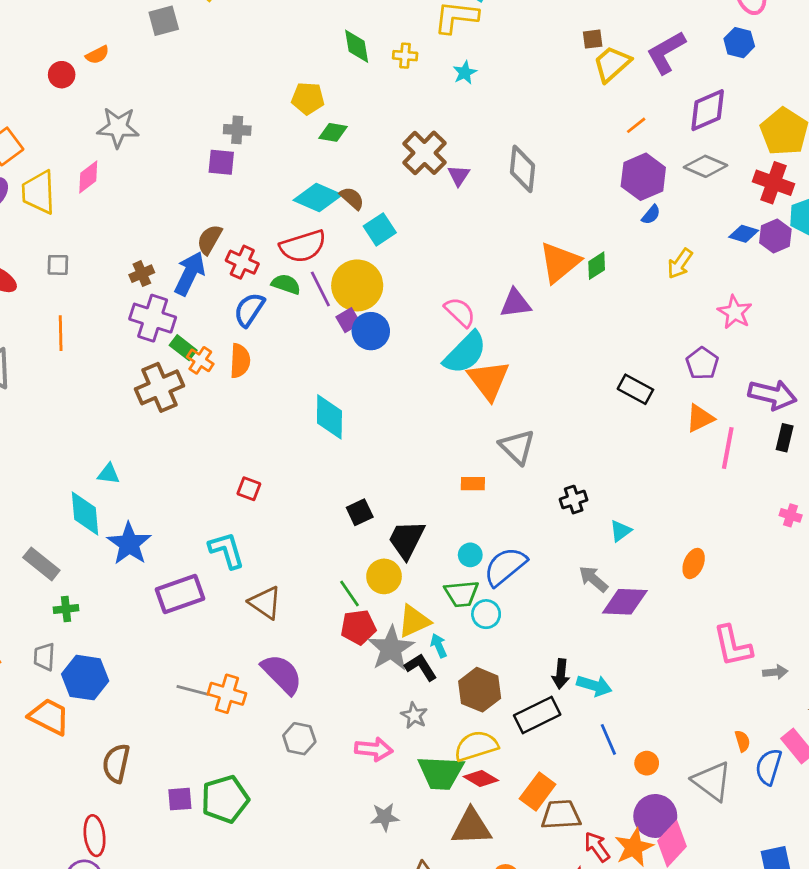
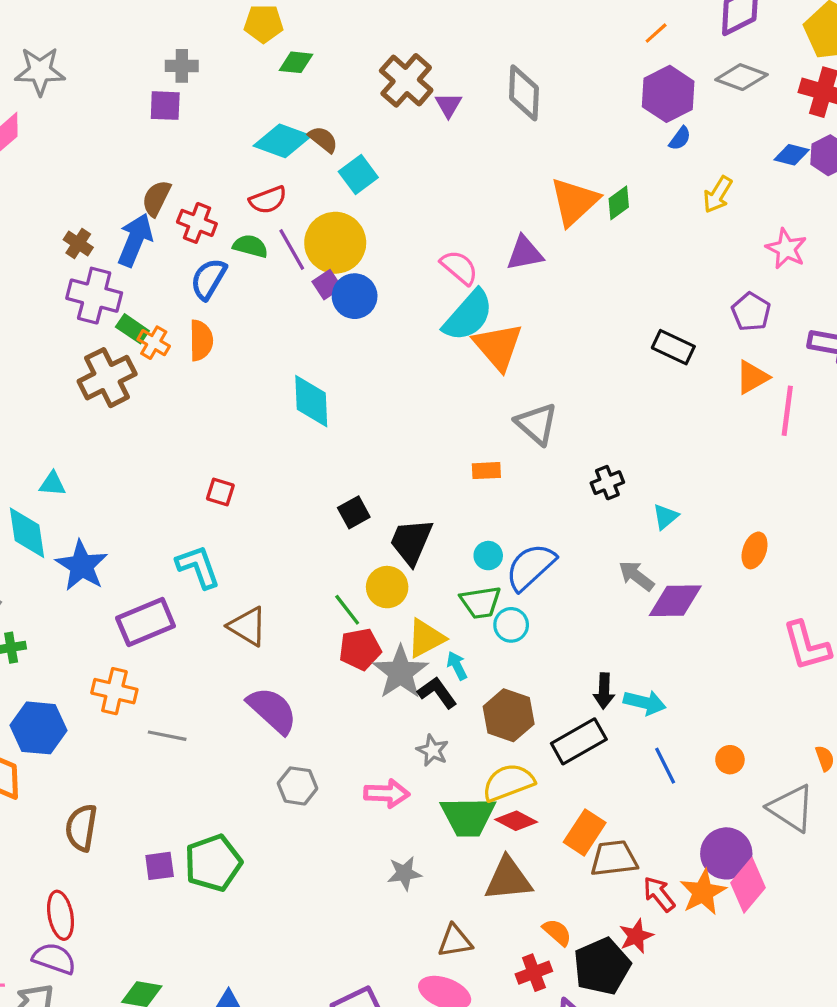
red semicircle: (303, 246) -> (268, 200), size x0.7
brown cross: (142, 274) -> (78, 243), turned -30
orange cross: (227, 694) -> (114, 691), moved
orange circle: (647, 763) -> (730, 760), moved

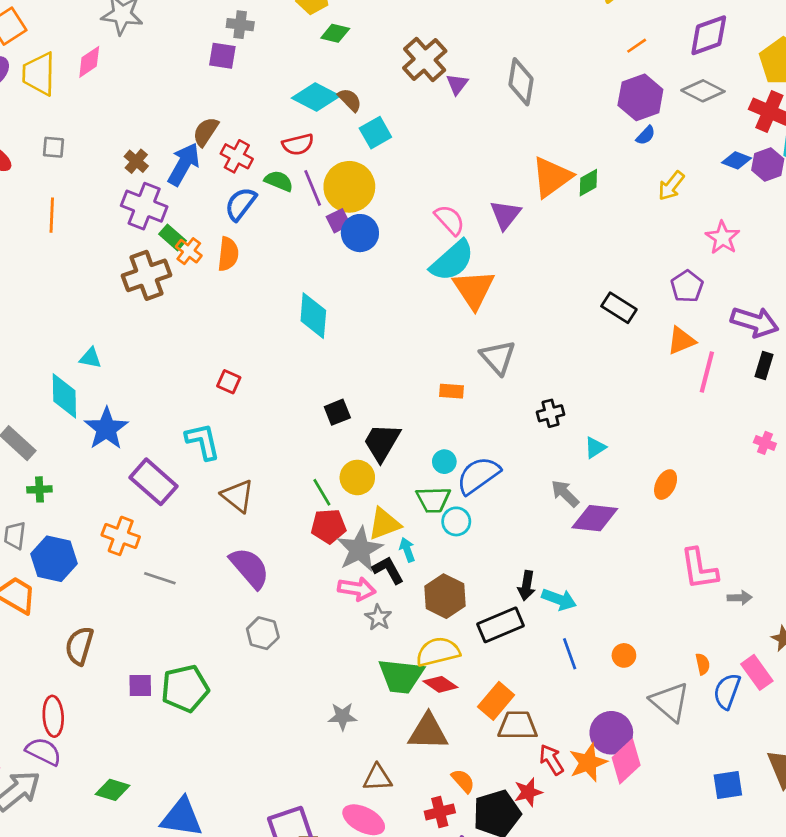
purple triangle: (525, 253) -> (505, 215), turned -48
purple rectangle: (146, 622) -> (154, 482), turned 57
pink arrow: (387, 793) -> (357, 589), moved

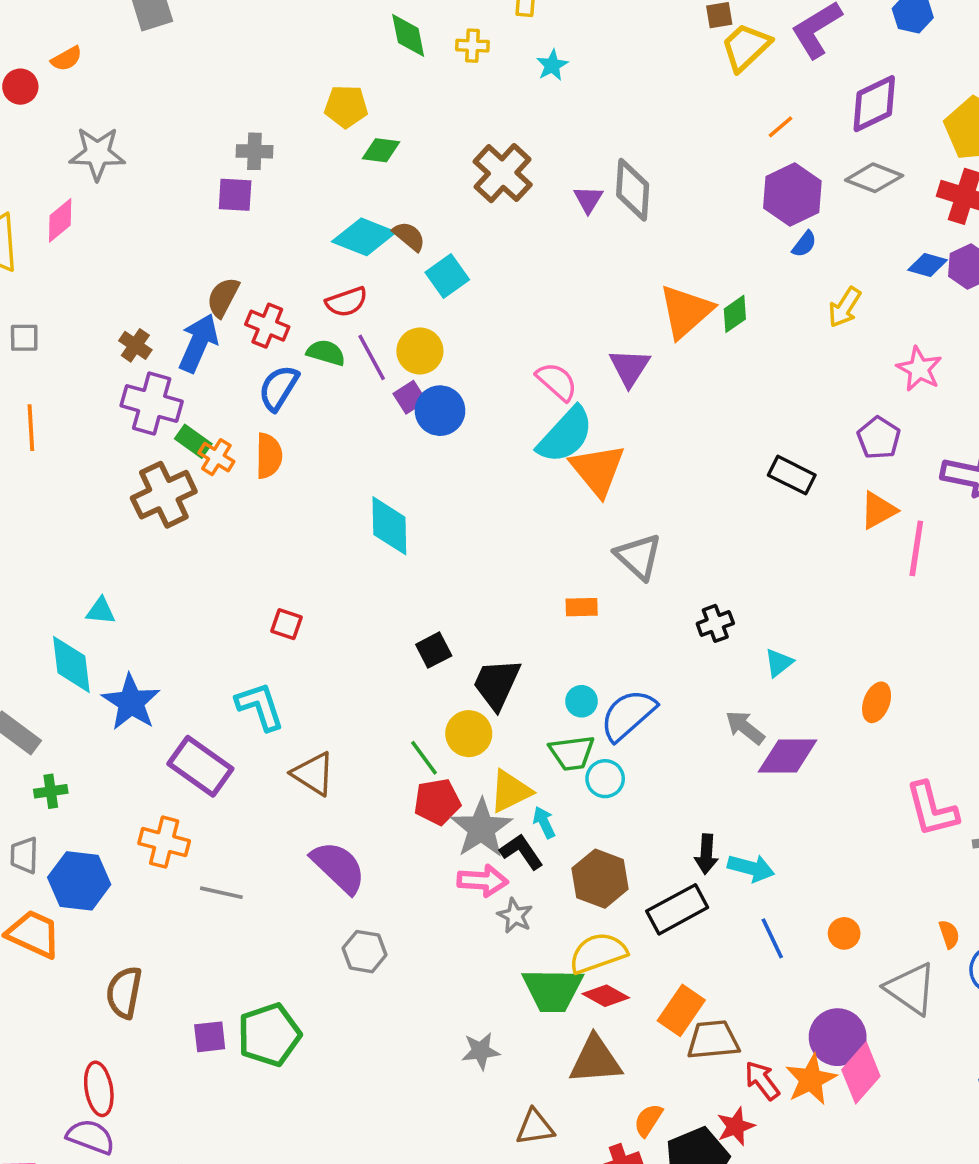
purple triangle: (457, 84) -> (588, 199), moved
yellow circle: (349, 187) -> (420, 351), size x0.7
orange semicircle: (463, 781) -> (648, 1120), turned -100

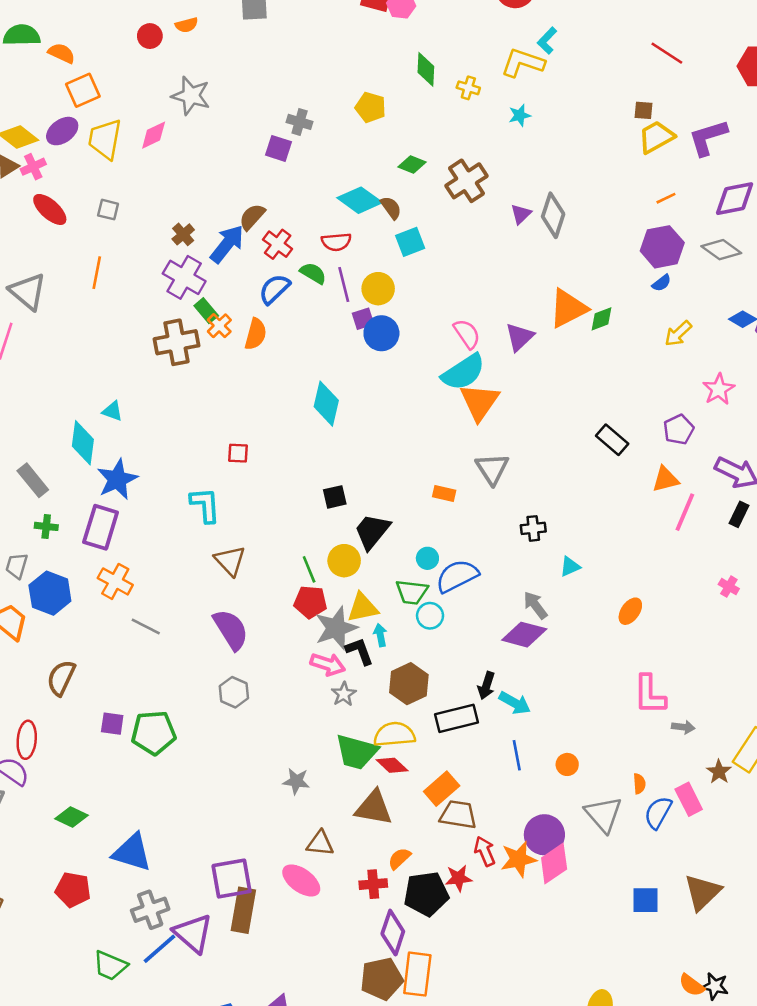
green diamond: (381, 150) -> (412, 164), moved
red square: (286, 624) -> (238, 453), turned -30
purple diamond: (788, 756) -> (524, 635), moved
purple rectangle: (200, 766) -> (101, 527), moved, turned 57

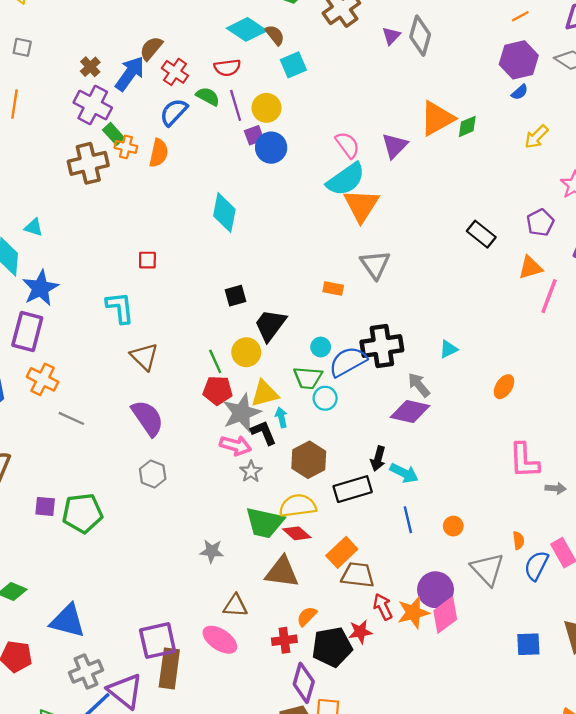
orange cross: (219, 326) -> (126, 147), turned -30
black cross: (533, 528) -> (382, 346), moved, size x1.8

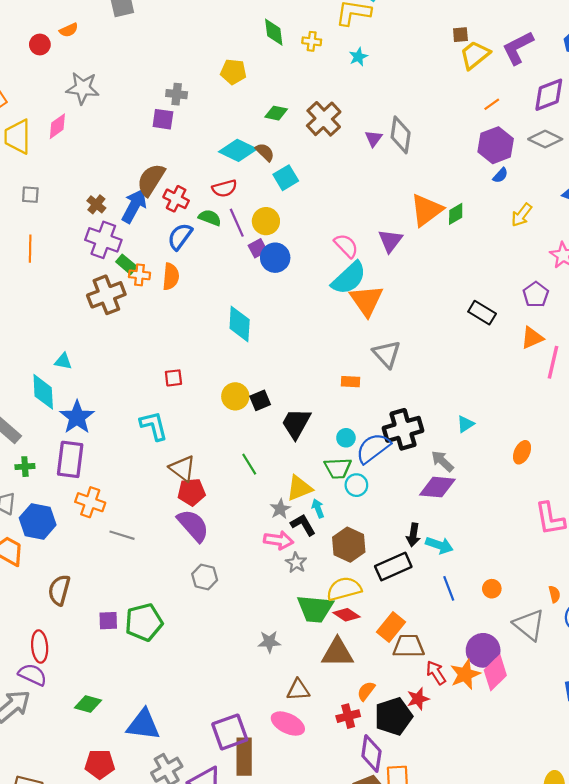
brown semicircle: (151, 48) -> (151, 180), size x1.4
yellow circle: (246, 352) -> (235, 396), moved
red pentagon: (218, 390) -> (191, 492), moved
gray star: (242, 413) -> (280, 509), size x0.6

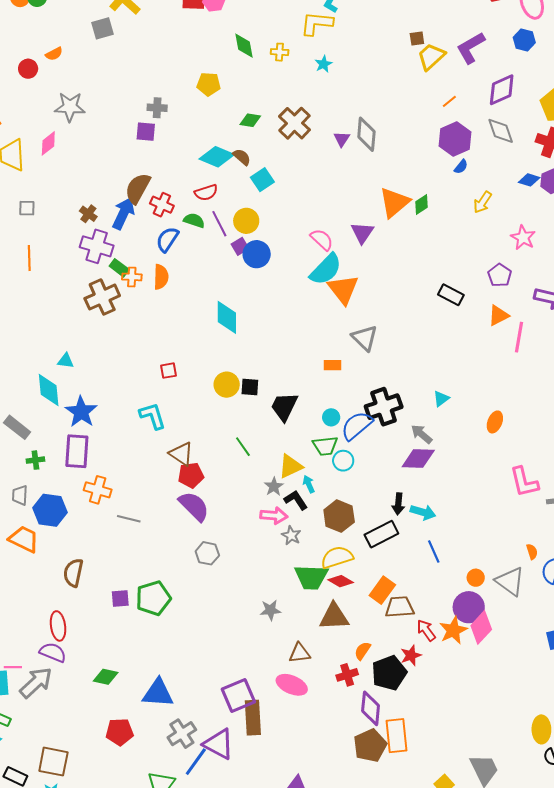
gray diamond: (545, 139) -> (501, 131), turned 48
black square: (260, 400) -> (250, 387), turned 30
orange circle: (492, 589) -> (476, 578), moved

